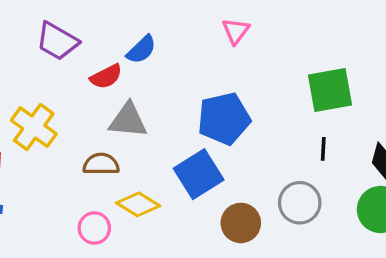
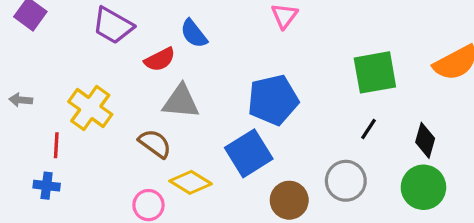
blue semicircle: (141, 50) -> (194, 34), turned 96
black line: (323, 149) -> (368, 129), turned 30
brown semicircle: (101, 164) -> (155, 144), turned 36

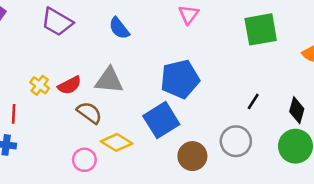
red semicircle: (160, 59) -> (69, 85), moved
green square: (375, 72) -> (261, 29), moved
yellow cross: (90, 108) -> (40, 85), size x0.6

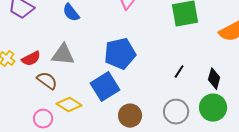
gray circle: (236, 141) -> (176, 112), moved

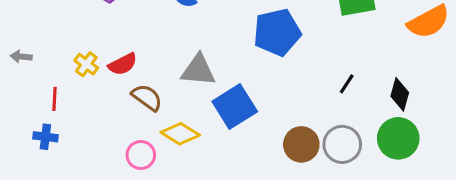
blue pentagon: (120, 54) -> (277, 32), moved
gray triangle: (63, 55) -> (198, 70), moved
brown circle: (130, 116) -> (301, 144), moved

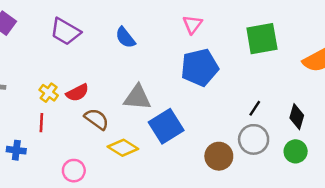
red line: (55, 99) -> (41, 123), moved
green circle: (398, 138) -> (296, 151), size x0.7
gray circle: (342, 144) -> (254, 139), moved
pink circle: (141, 155) -> (74, 171), moved

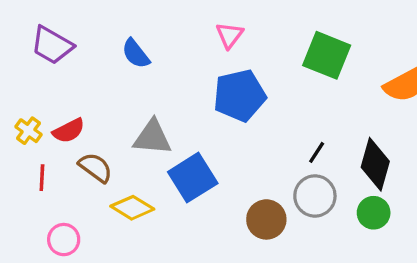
green square: (262, 39) -> (327, 55), turned 32
black diamond: (297, 117) -> (375, 164), size x1.4
red line: (41, 123) -> (42, 178), moved

